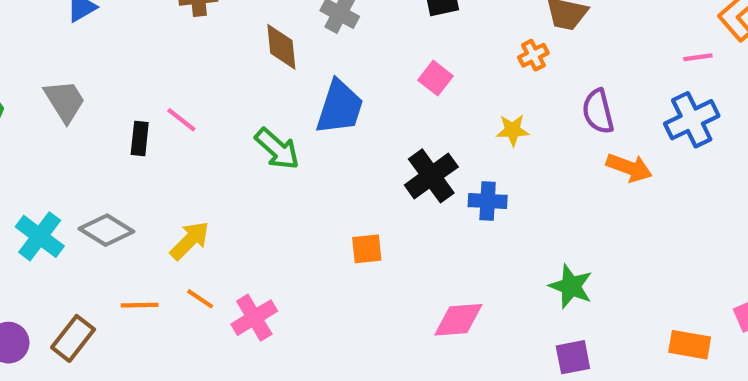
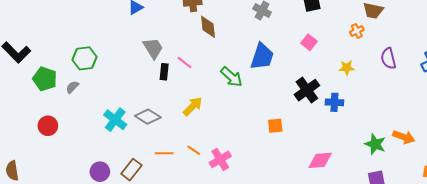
brown diamond: (281, 47) -> (208, 27), moved
gray trapezoid: (65, 101) -> (153, 48), moved
orange arrow: (629, 168) -> (404, 137), moved
yellow arrow: (190, 241) -> (193, 106), moved

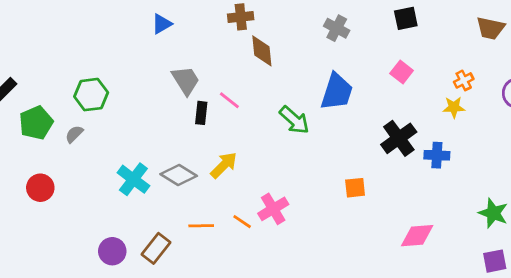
orange cross: (357, 31) -> (464, 80), moved
green pentagon: (45, 79) -> (36, 123), turned 30
yellow arrow: (193, 106) -> (224, 165), moved
pink cross: (220, 159) -> (273, 209), moved

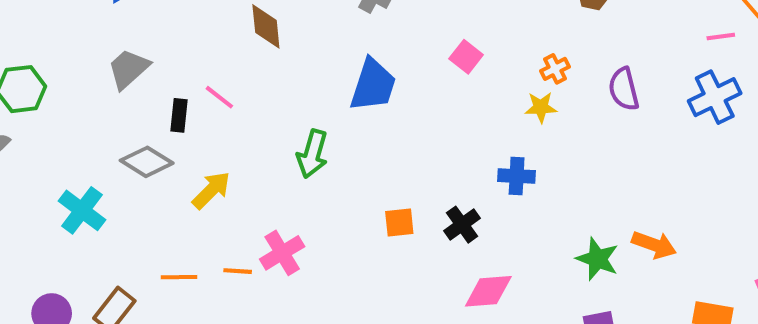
gray trapezoid: (186, 80) -> (128, 69), moved, turned -100
green arrow: (294, 120) -> (312, 154), moved, turned 64
black cross: (399, 138) -> (462, 225), moved, size x0.7
gray diamond: (179, 175) -> (147, 162), moved
orange line: (242, 222) -> (238, 271), turned -30

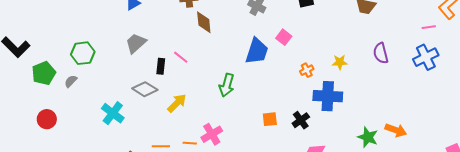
pink square: (466, 57) -> (284, 37), moved
orange cross: (555, 69) -> (307, 70), moved
blue cross: (517, 176) -> (328, 96), size x1.6

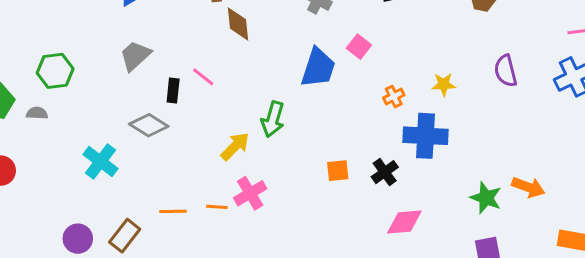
gray semicircle: (71, 81) -> (37, 113), turned 48
yellow arrow: (177, 103) -> (235, 146), moved

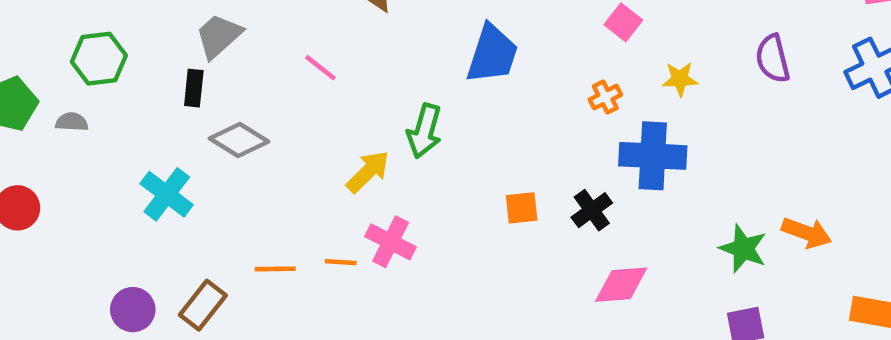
pink square: (359, 47) -> (623, 22), moved
black rectangle: (173, 90) -> (194, 88), moved
pink cross: (250, 193) -> (391, 242), turned -32

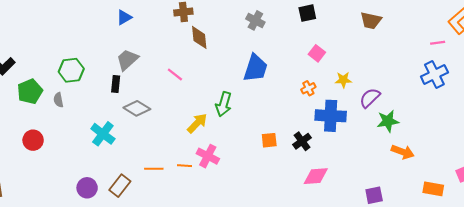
purple semicircle: (773, 59) -> (370, 98), moved, turned 60
gray semicircle: (72, 122) -> (58, 100), turned -104
green star: (743, 249) -> (388, 121), moved, turned -30

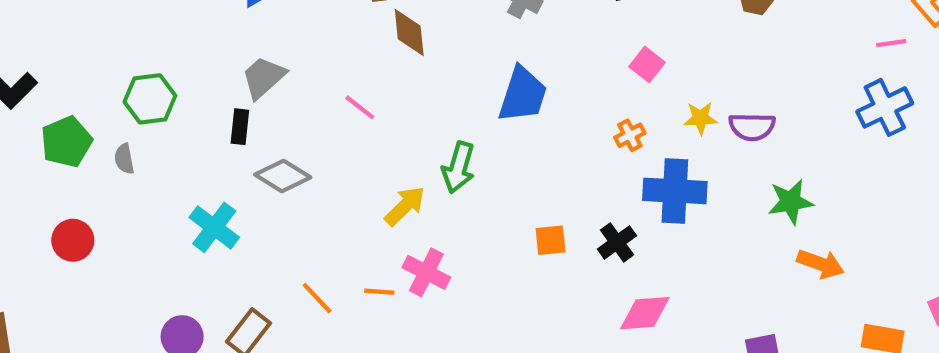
purple semicircle: (370, 98) -> (752, 127), moved, turned -135
orange line: (154, 169) -> (317, 298), turned 48

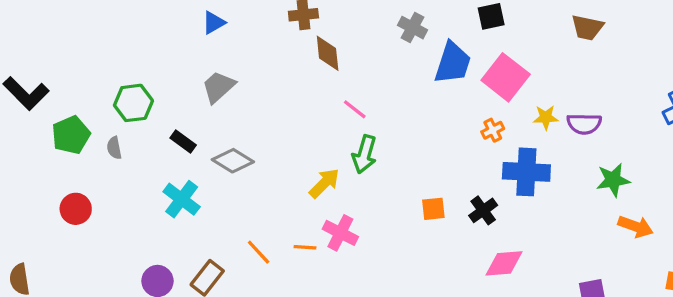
pink square: (647, 65) -> (506, 77), size x1.8
blue trapezoid: (523, 95) -> (453, 63), moved
pink line: (360, 107) -> (355, 109), moved
black rectangle: (240, 127) -> (183, 141), moved, turned -60

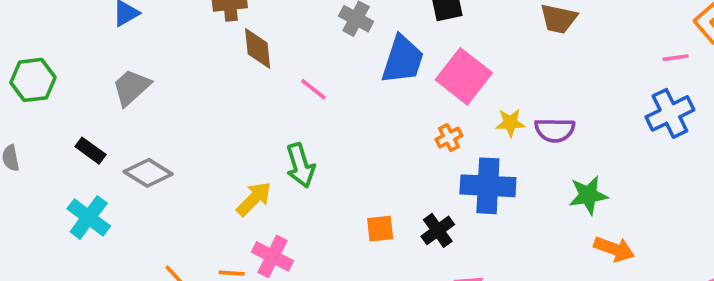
green hexagon: (133, 103) -> (33, 80), moved
pink line: (355, 109) -> (313, 89), moved
green arrow: (364, 154) -> (300, 165), turned -33

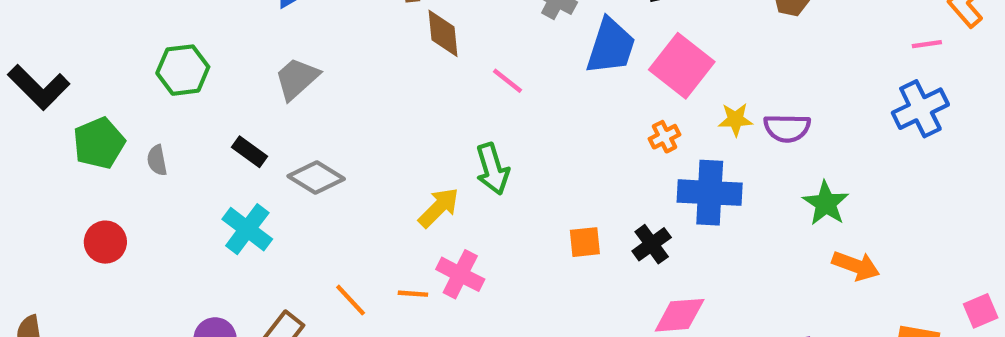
green star: (588, 195) -> (826, 203), turned -30

